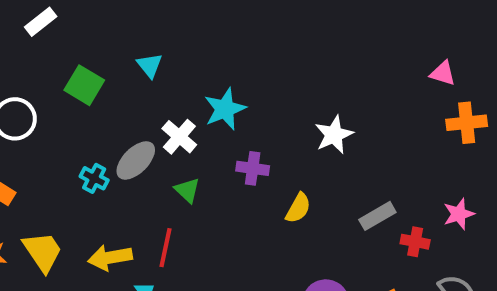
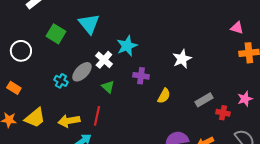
cyan triangle: (150, 65) -> (89, 24), size x1.6
yellow trapezoid: (43, 252) -> (35, 118), turned 85

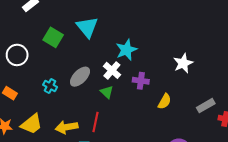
white cross: (104, 60) -> (112, 70), moved
cyan cross: (61, 81) -> (50, 86), moved

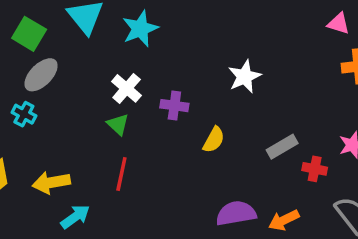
cyan star: (126, 50) -> (140, 29), moved
gray ellipse: (80, 77) -> (41, 75), moved
red line: (95, 122) -> (121, 174), moved

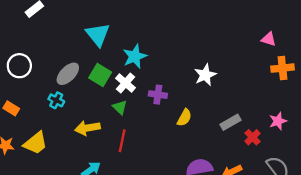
cyan star: (140, 29) -> (135, 56), moved
green square: (29, 34) -> (100, 75), moved
red cross: (315, 169) -> (252, 137), turned 35
yellow arrow: (51, 183) -> (87, 128), moved

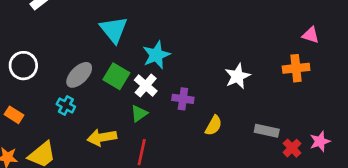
orange cross: (282, 68) -> (296, 68), moved
green triangle: (120, 107) -> (139, 113), turned 42
pink star: (278, 121) -> (320, 141), moved
gray rectangle: (231, 122) -> (267, 131), turned 42

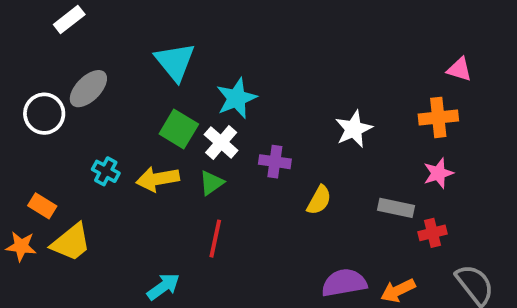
gray ellipse: (79, 75) -> (88, 89), moved
orange rectangle: (14, 115) -> (42, 206), moved
yellow arrow: (102, 137) -> (158, 179), moved
pink star: (320, 141) -> (438, 173), moved
red cross: (292, 148) -> (433, 233), turned 30

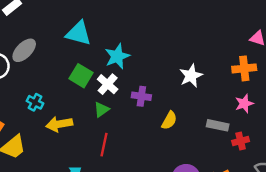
cyan triangle: (175, 62) -> (79, 33), turned -36
yellow arrow: (158, 179) -> (59, 124), moved

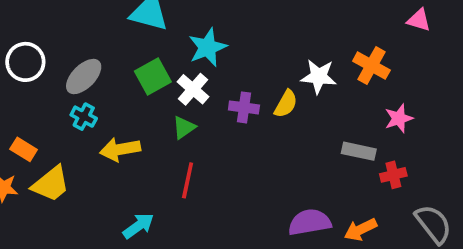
gray ellipse: (24, 50) -> (84, 77), moved
orange cross: (244, 68) -> (371, 66), moved, turned 35
green square: (81, 76) -> (153, 77), turned 30
white star: (191, 76) -> (319, 77), turned 30
yellow semicircle: (169, 120) -> (286, 104), moved

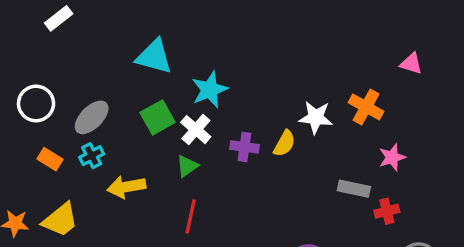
cyan cross: (84, 117) -> (92, 156), turned 35
orange rectangle: (24, 149) -> (50, 159), moved

